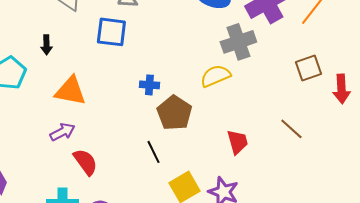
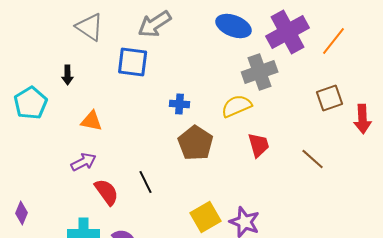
blue cross: (149, 85) -> (180, 104), moved
orange triangle: (70, 91) -> (92, 121), size x0.7
red trapezoid: (237, 142) -> (259, 145), moved
black line: (153, 152) -> (146, 182), moved

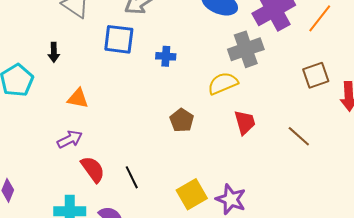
blue cross: (180, 104) -> (166, 56), moved
brown pentagon: (196, 143) -> (182, 120), size x0.7
black line: (146, 182) -> (132, 177), moved

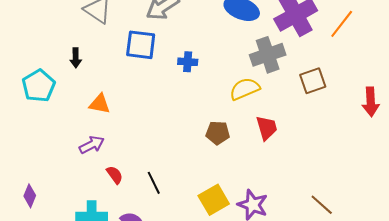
brown square: (316, 75) -> (313, 81), moved
brown pentagon: (182, 120) -> (218, 133), moved, turned -30
brown line: (299, 136) -> (322, 205), moved
red semicircle: (93, 169) -> (115, 175), size x0.7

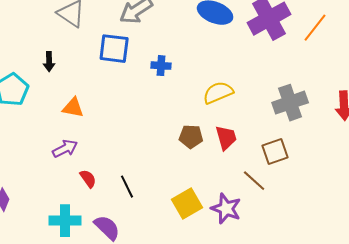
gray cross: (268, 55) -> (290, 103), moved
brown square: (313, 81) -> (275, 152), moved
red trapezoid: (267, 128) -> (226, 138), moved
brown line: (322, 205) -> (254, 181), moved

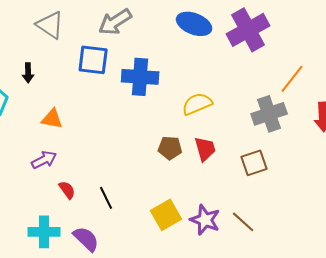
orange line: (315, 28) -> (292, 79), moved
blue cross: (161, 66) -> (140, 77), size x1.8
brown line: (254, 181) -> (243, 222), moved

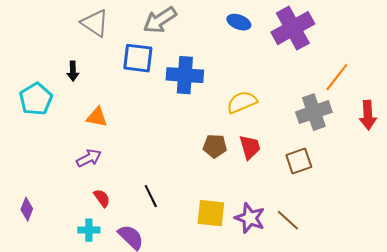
blue ellipse: (194, 24) -> (239, 22), size x0.7
red semicircle: (67, 190) -> (102, 198), moved
yellow square: (166, 215) -> (211, 213), turned 36
cyan cross: (44, 232) -> (89, 230), size x0.7

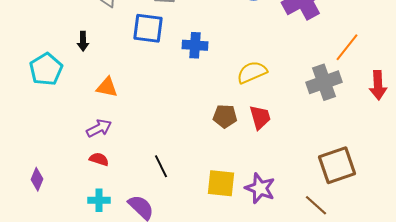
blue cross: (185, 75) -> (195, 45), size x0.7
brown square: (299, 161) -> (337, 165), moved, size x1.4
red semicircle: (102, 198) -> (99, 159), moved, turned -36
brown line: (288, 220) -> (316, 205), moved

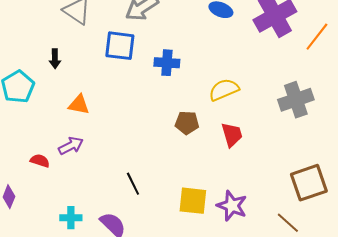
orange line: (347, 47) -> (317, 37), moved
brown pentagon: (225, 116) -> (187, 123), moved
red semicircle: (99, 159) -> (40, 161), moved

